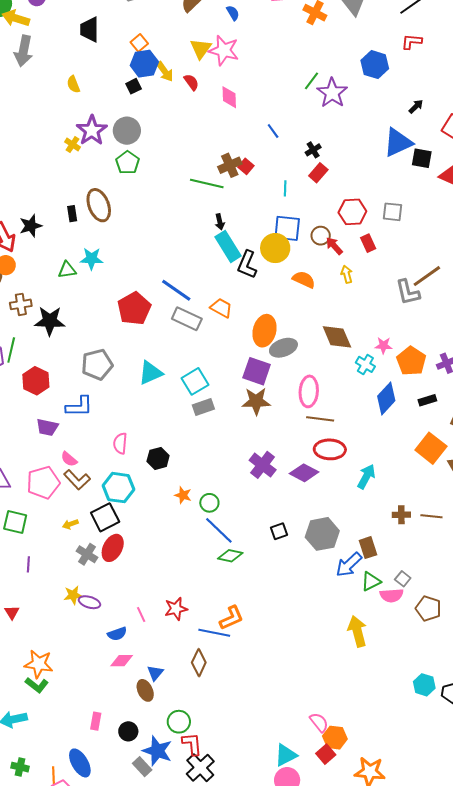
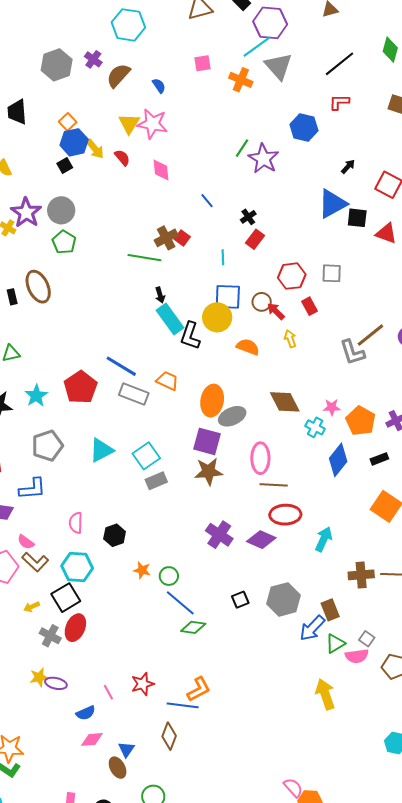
cyan star: (92, 259) -> (36, 396), moved, turned -30
brown cross: (401, 515) -> (361, 575), size x1.4

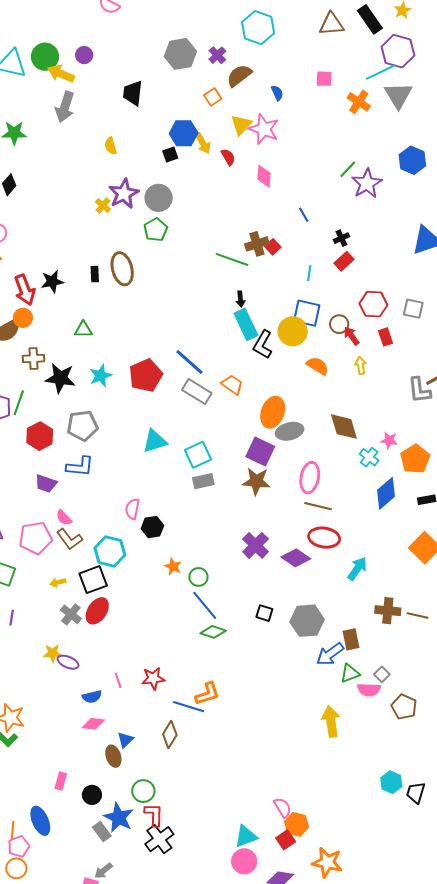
orange square: (68, 122) -> (213, 97), moved
gray pentagon: (47, 446) -> (83, 426), moved
pink semicircle: (76, 523) -> (133, 509), moved
black square: (240, 600) -> (264, 613), turned 30

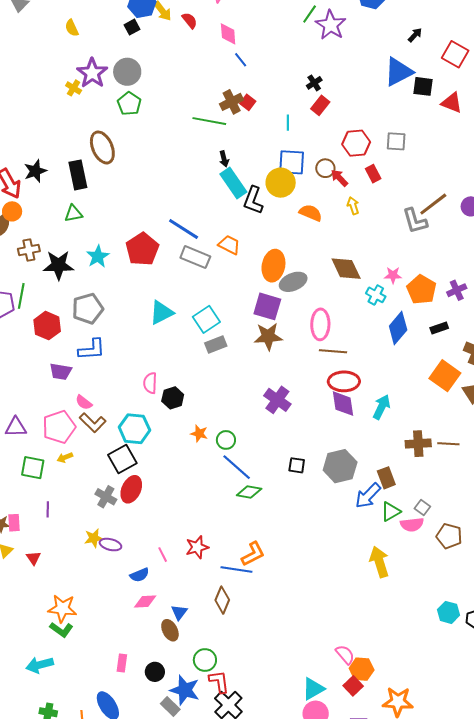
blue line: (304, 215) -> (241, 60), moved
black rectangle: (95, 274) -> (78, 175), moved, size x1.8
purple diamond: (296, 558) -> (343, 404), moved, turned 56
yellow arrow: (58, 582) -> (65, 457), moved

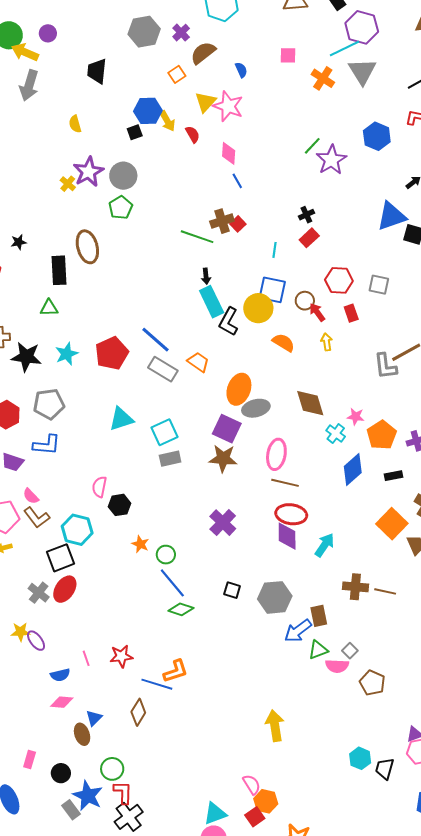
black star: (35, 171) -> (19, 242), moved, size x0.7
purple ellipse: (110, 545) -> (36, 641), turned 30
yellow arrow: (379, 562) -> (275, 726), moved

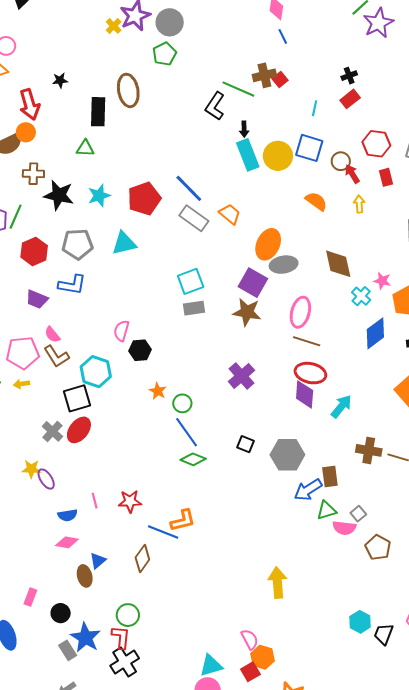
yellow circle: (258, 308) -> (278, 156), moved
black L-shape: (229, 322) -> (215, 106), moved
cyan triangle: (121, 419) -> (124, 243), moved
green circle: (112, 769) -> (128, 615), moved

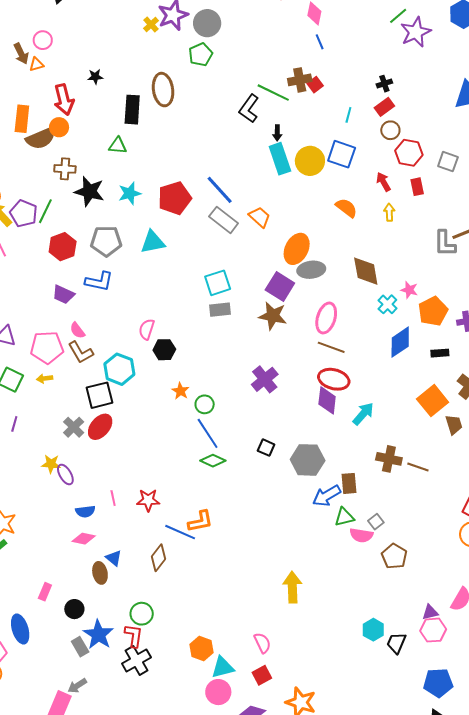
brown circle: (341, 161) -> (390, 130), moved
blue triangle: (98, 561) -> (114, 558), turned -42
orange hexagon: (262, 657) -> (202, 648), moved

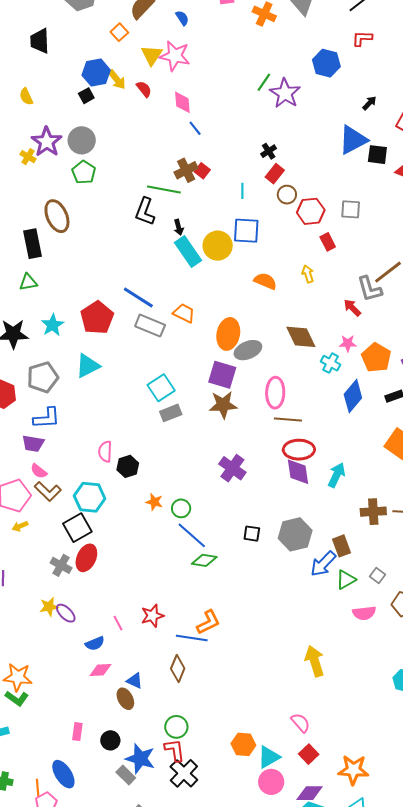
red arrow: (383, 182) -> (352, 308), moved
purple trapezoid: (63, 294) -> (33, 444), moved
pink semicircle: (361, 535) -> (364, 613), moved

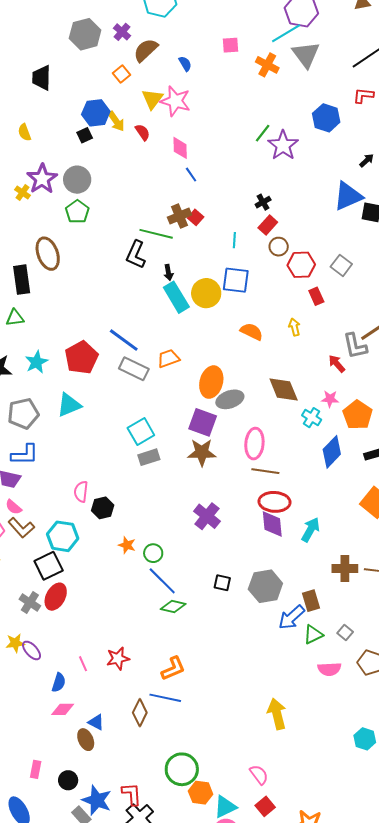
gray square: (351, 209) -> (341, 265), turned 30
orange trapezoid: (184, 313) -> (168, 358), turned -50
blue line: (192, 638) -> (165, 698), moved
blue semicircle: (95, 643) -> (59, 683), turned -54
green circle: (176, 727) -> (182, 769), moved, size x1.4

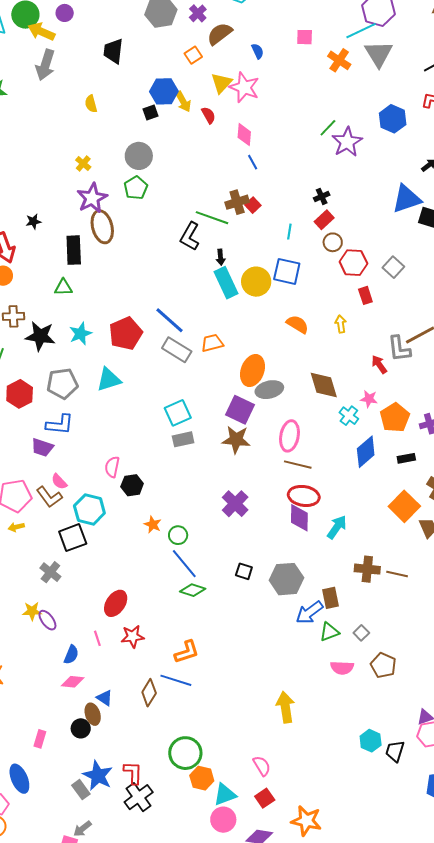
purple star: (42, 179) -> (92, 198), moved
pink semicircle: (14, 507) -> (59, 482), moved
red ellipse: (56, 597) -> (116, 603), moved
black circle: (68, 780) -> (81, 728), moved

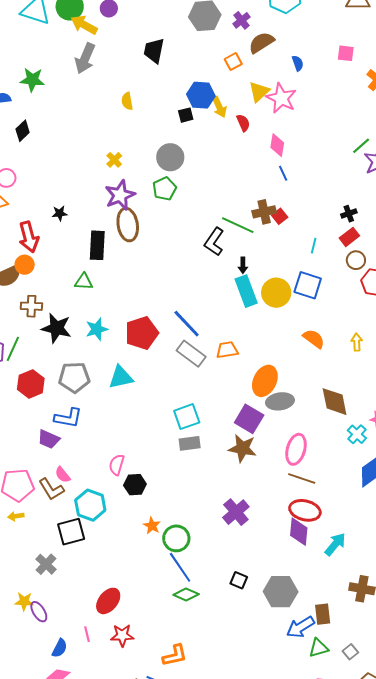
green circle: (178, 535) -> (176, 538), size x1.4

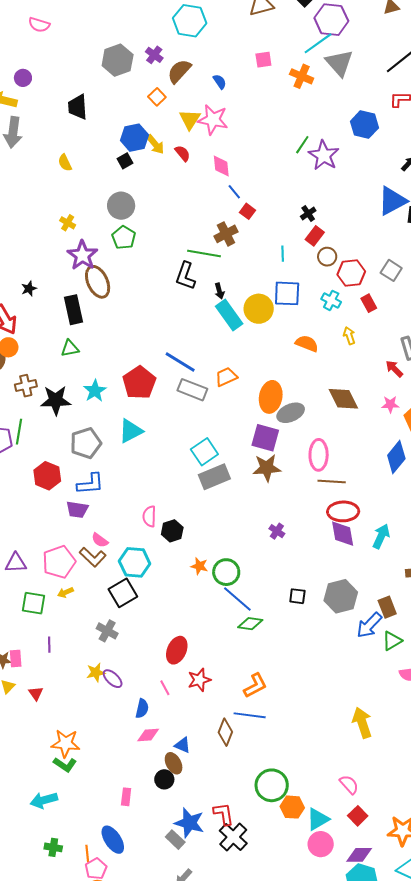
red square: (280, 216) -> (248, 211), moved
red hexagon: (31, 384) -> (47, 476), moved
cyan cross: (357, 434) -> (331, 300), moved
gray rectangle: (190, 443) -> (214, 477), size x1.4
purple cross: (236, 512) -> (277, 531), size x0.6

